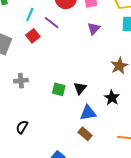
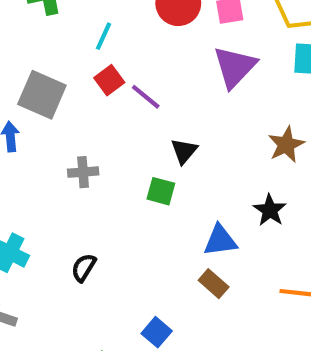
purple line: (52, 23) -> (146, 97), moved
purple triangle: (94, 28) -> (235, 67), size x1.6
black triangle: (80, 88) -> (184, 151), moved

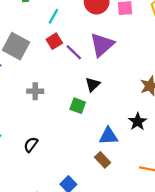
purple triangle: (235, 67) -> (102, 45), moved

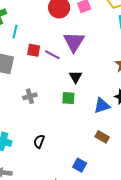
cyan line: (53, 16) -> (15, 32), moved
red square: (54, 41) -> (34, 50), turned -32
blue triangle: (108, 136) -> (102, 106), moved

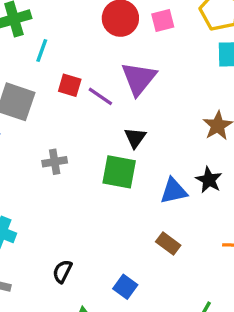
green square: (68, 98) -> (119, 172), size x1.5
black semicircle: (39, 141) -> (62, 271), moved

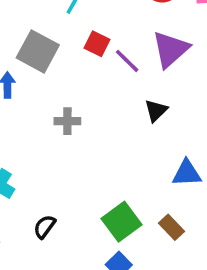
green square: (119, 172) -> (122, 222), moved, turned 33
black semicircle: (62, 271) -> (45, 227), moved

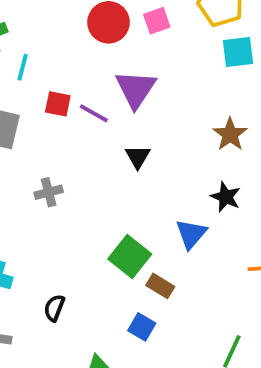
blue triangle: (187, 173) -> (191, 234), moved, turned -32
green square: (122, 222) -> (130, 257), moved
brown rectangle: (172, 227) -> (160, 286), moved

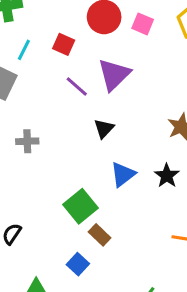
pink square: (157, 21) -> (143, 24), turned 30
cyan line: (23, 67) -> (24, 50), moved
red square: (58, 104) -> (64, 44), moved
blue triangle: (191, 234) -> (123, 174), moved

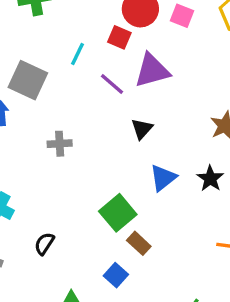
red square: (64, 44) -> (119, 37), moved
cyan line: (24, 50) -> (77, 54), moved
purple triangle: (114, 75) -> (152, 71), turned 30

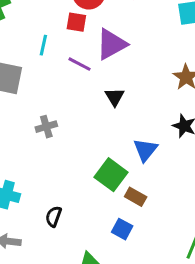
blue triangle: (163, 178) -> (145, 150), moved

